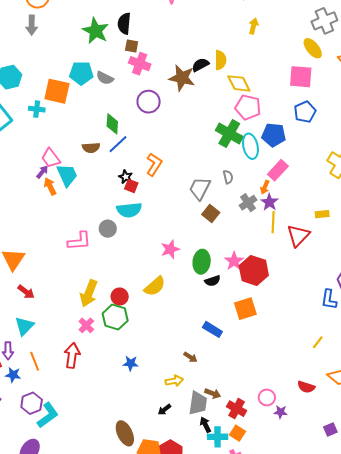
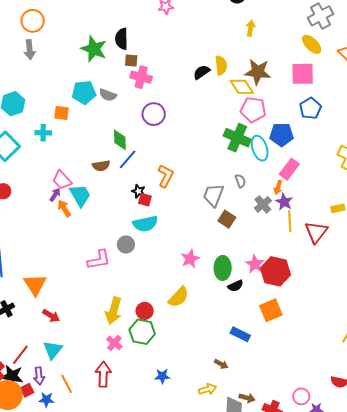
brown star: (182, 78) -> (258, 72), moved
orange square: (57, 91) -> (62, 113), size x0.6

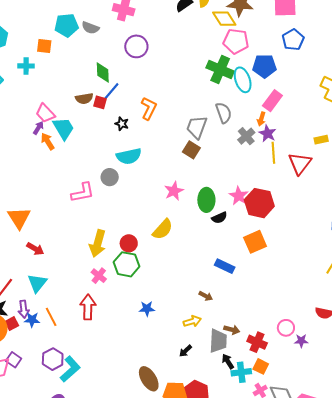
gray semicircle: (240, 181) -> (224, 113), size x1.5
red square: (145, 200) -> (100, 102), moved
brown square: (227, 219) -> (191, 150), moved
blue star: (46, 400) -> (32, 320), moved

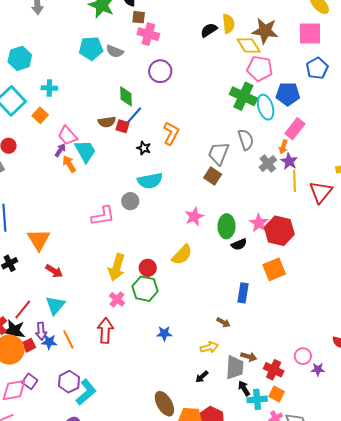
orange square: (44, 46) -> (40, 115), moved, turned 35
blue rectangle: (225, 266) -> (243, 293), turned 72

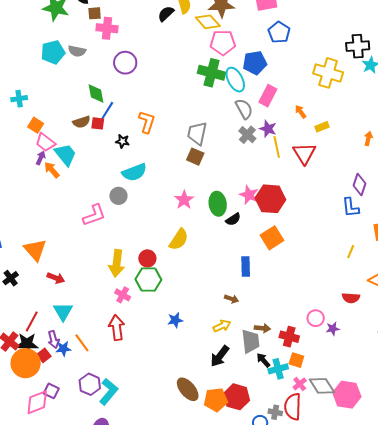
orange square: (40, 115) -> (36, 125), moved
gray semicircle: (246, 140) -> (244, 109), moved
orange arrow: (283, 147) -> (301, 112), moved, turned 136
black arrow: (202, 377) -> (220, 356), size x1.6

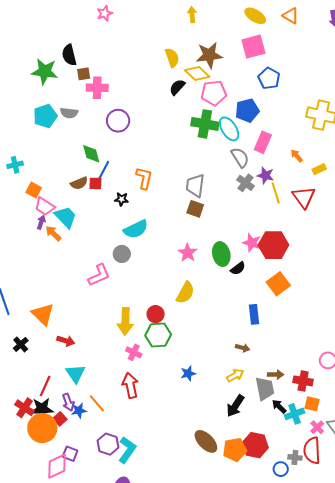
black semicircle: (166, 14) -> (177, 87), moved

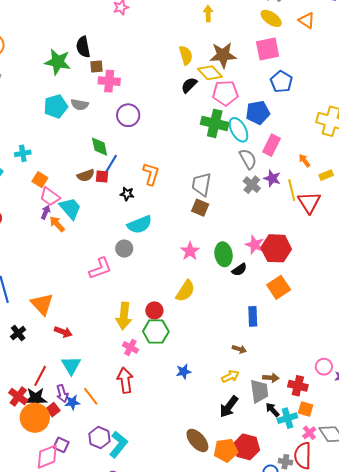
yellow line: (276, 193) -> (292, 190), moved

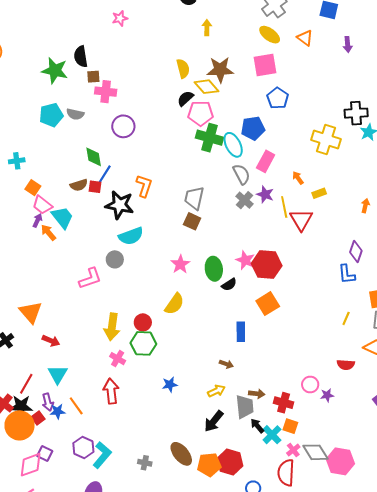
pink pentagon: (225, 93) -> (201, 113), moved
black star: (127, 194) -> (120, 205), size x2.0
cyan cross: (287, 418) -> (272, 435), turned -30
gray cross: (285, 462) -> (145, 463), moved

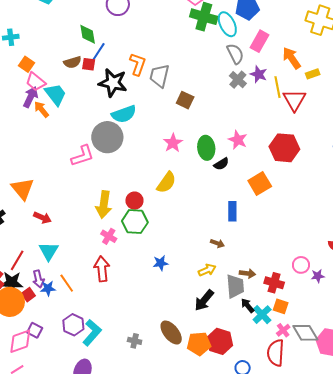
orange arrow: (298, 178) -> (292, 58), size x1.6
gray trapezoid: (194, 198) -> (159, 76), moved
purple arrow: (37, 220) -> (31, 97), size x1.5
gray circle: (115, 259) -> (107, 137), size x1.8
red hexagon: (267, 265) -> (284, 148), moved

